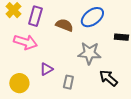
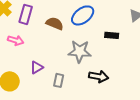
pink arrow: (25, 42) -> (16, 40), size x0.7
black arrow: (108, 78) -> (99, 76), turned 150

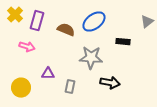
purple triangle: (37, 67) -> (48, 74), turned 32

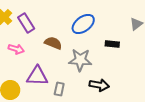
purple rectangle: (37, 21) -> (26, 23), turned -48
brown semicircle: (66, 30) -> (53, 43), moved
purple triangle: (48, 74) -> (37, 76), size x1.6

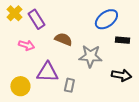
blue ellipse: (83, 24) -> (106, 19), moved
black arrow: (99, 85) -> (121, 75), moved

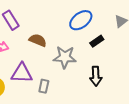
black rectangle: (122, 40) -> (97, 41), turned -40
black arrow: (121, 75) -> (96, 76), turned 78

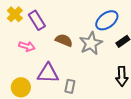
gray star: (65, 57) -> (91, 43), moved, turned -30

